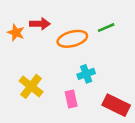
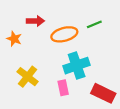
orange star: (16, 33) -> (14, 39), moved
cyan cross: (86, 74) -> (77, 66), size x1.6

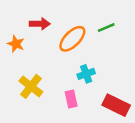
orange ellipse: (64, 34) -> (72, 39), turned -30
cyan cross: (77, 66) -> (86, 74), size x0.6

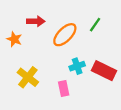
green line: (106, 28) -> (95, 25), turned -32
red rectangle: (116, 105) -> (104, 71), moved

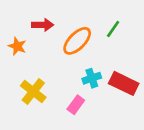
pink rectangle: (64, 88) -> (76, 105), turned 48

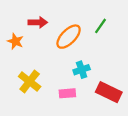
red rectangle: (124, 83) -> (109, 92), moved
pink rectangle: (76, 105) -> (67, 93), turned 49

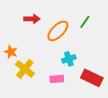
orange star: (15, 41) -> (11, 52), moved

